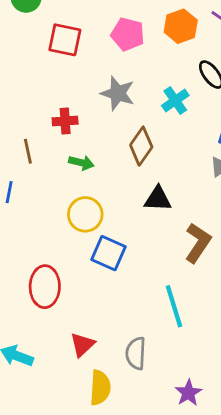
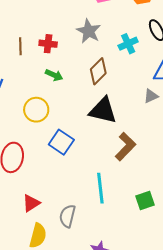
brown line: (28, 151) -> (20, 46), moved
black triangle: (158, 199) -> (103, 110), size x1.4
yellow circle: (85, 214) -> (36, 110), moved

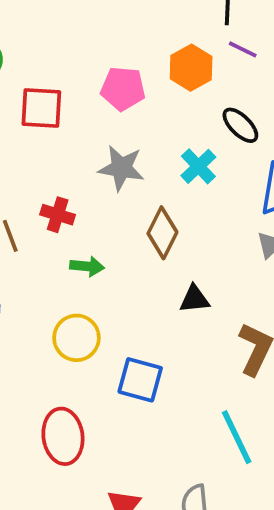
red cross: (48, 44) -> (58, 215), turned 30
black triangle: (103, 110) -> (194, 299), size x0.6

